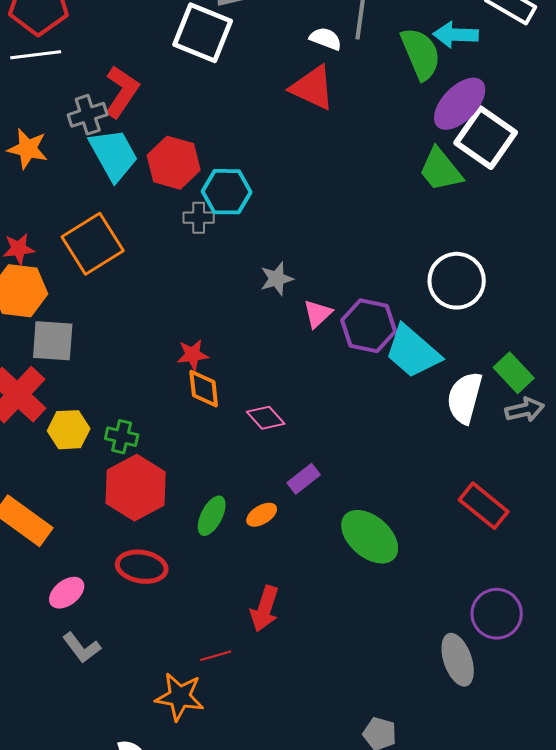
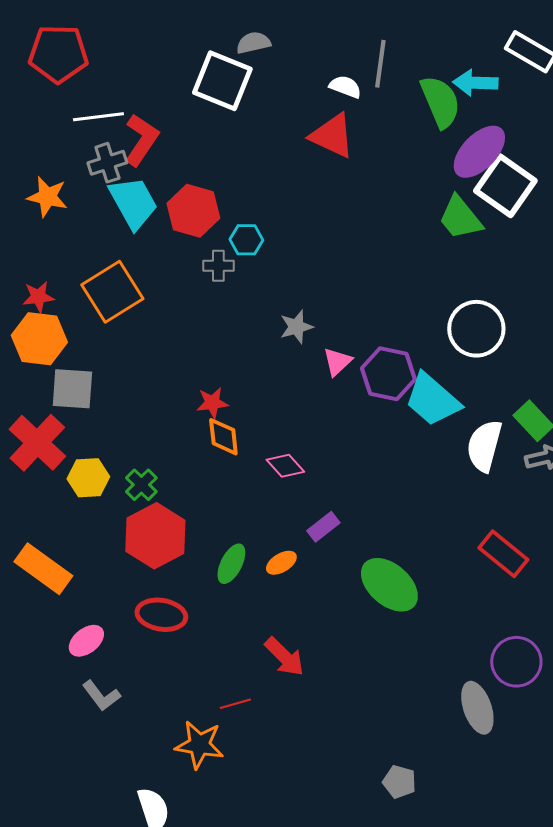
white line: (36, 55) -> (98, 117), moved
cyan hexagon: (227, 192) -> (246, 240), size x0.7
green cross: (122, 437) -> (141, 485), turned 32
red arrow: (265, 609) -> (284, 657), turned -63

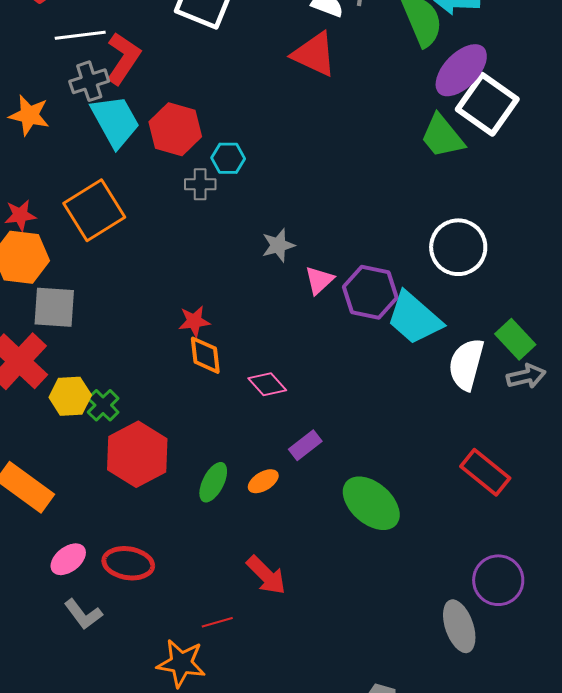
green cross: (141, 485) -> (103, 405), moved
red ellipse: (161, 615) -> (128, 563), moved

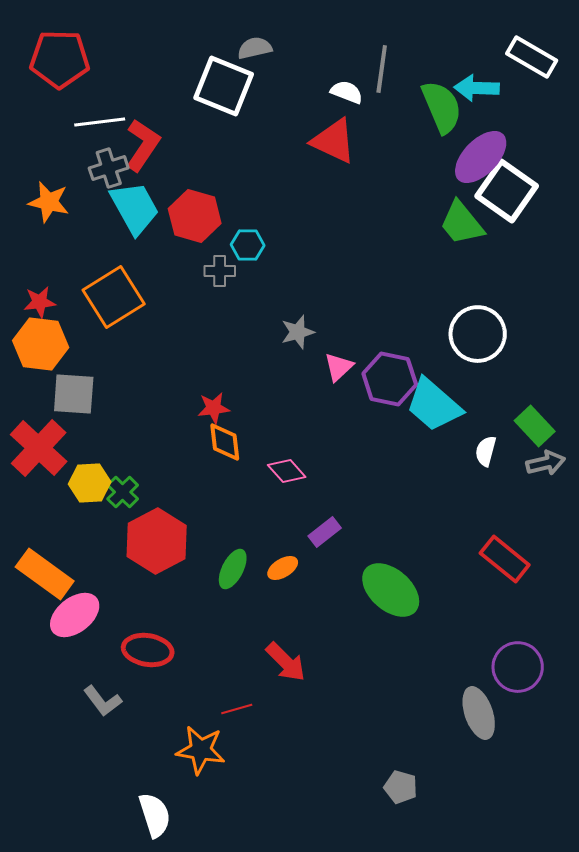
white semicircle: (466, 364) -> (486, 451), size x0.6
pink ellipse: (68, 559) -> (75, 615), moved, size x1.4

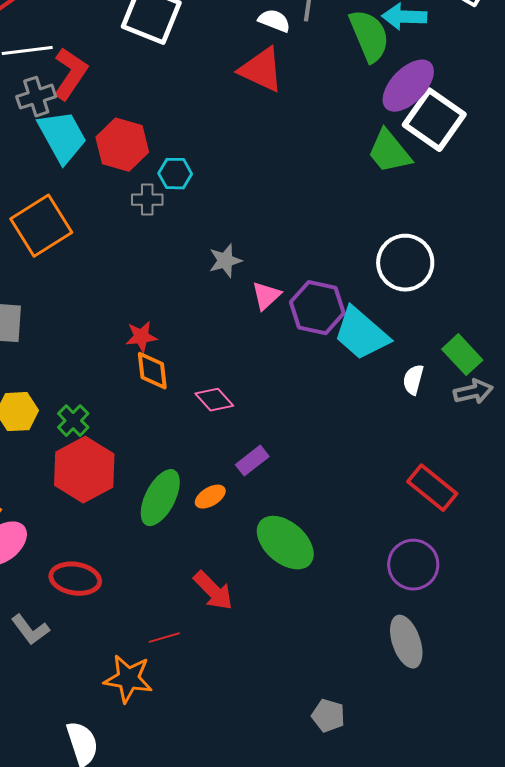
green cross: (123, 492) -> (73, 421), moved
green ellipse: (233, 569) -> (160, 498), size x1.4
green ellipse: (391, 590) -> (285, 543), moved
purple circle: (518, 667) -> (413, 565), moved

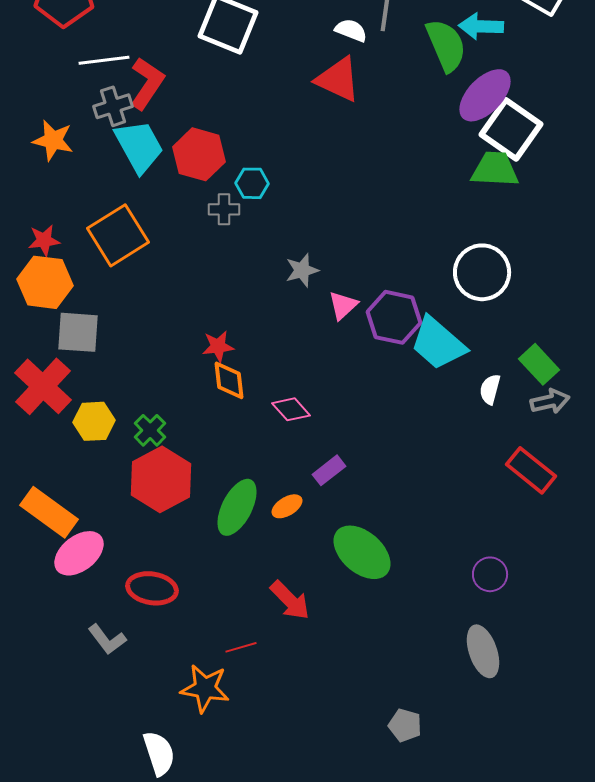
green trapezoid: (389, 152) -> (495, 169), moved, turned 132
red rectangle: (432, 488) -> (531, 470), moved
purple circle: (413, 565) -> (490, 574), size x0.7

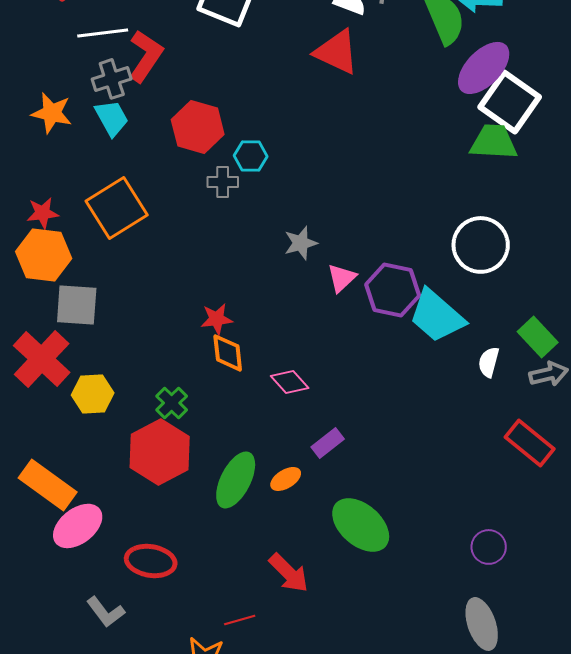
cyan trapezoid: (139, 146) -> (112, 118), moved, size x0.7
green cross: (150, 430) -> (172, 403), moved

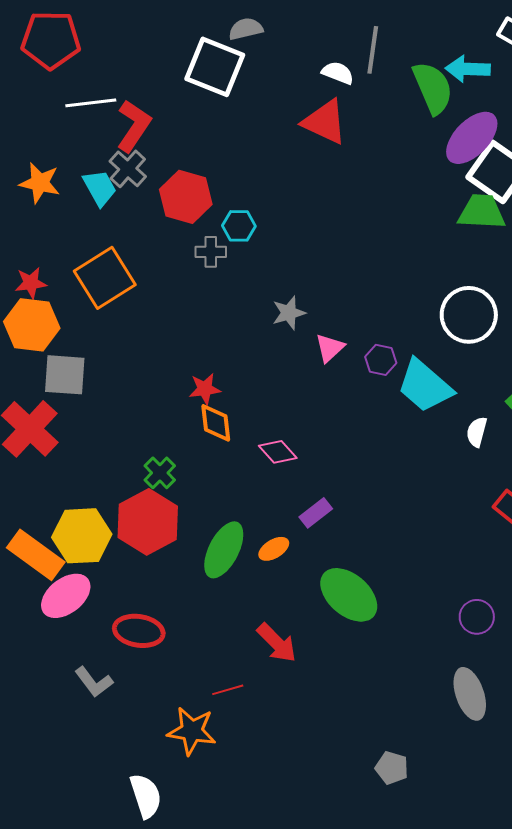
gray cross: (112, 79) -> (128, 169), moved, turned -30
purple hexagon: (393, 290) -> (381, 360), size x0.6
yellow hexagon: (93, 394) -> (82, 536), moved, size x1.4

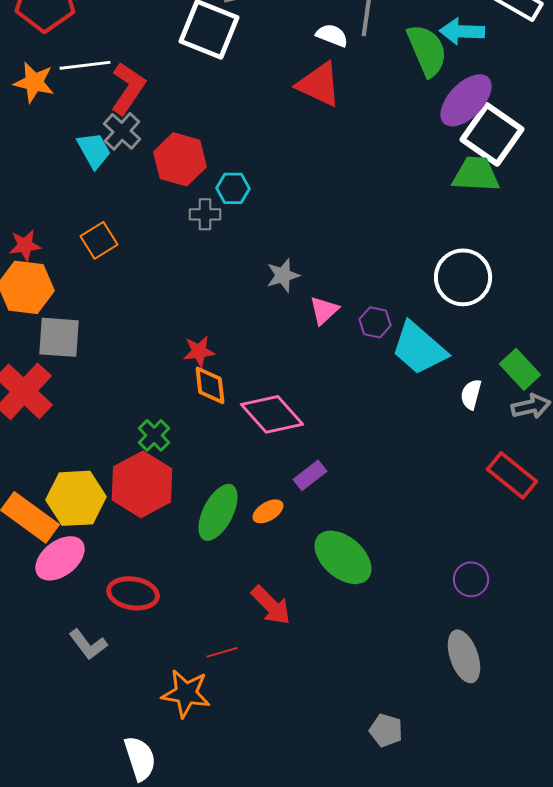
orange star: (40, 183) -> (34, 82), moved
orange square: (105, 278) -> (99, 240), size x0.6
pink diamond: (278, 452) -> (272, 414), size x1.6

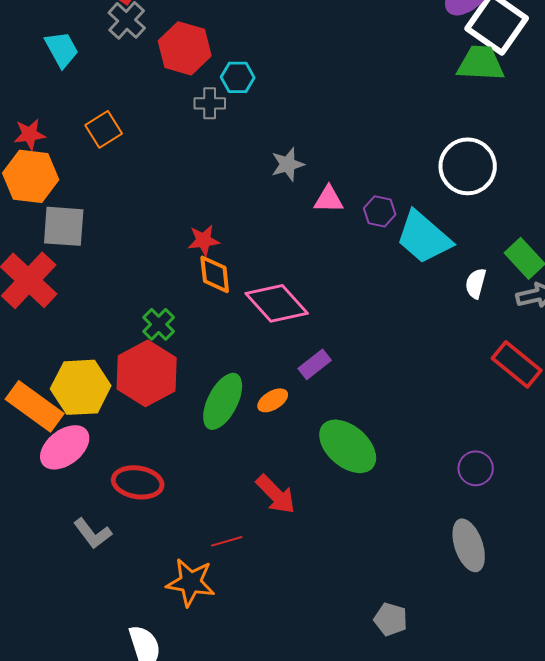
cyan trapezoid: (94, 150) -> (62, 49), moved
pink triangle: (324, 310) -> (329, 199), turned 44

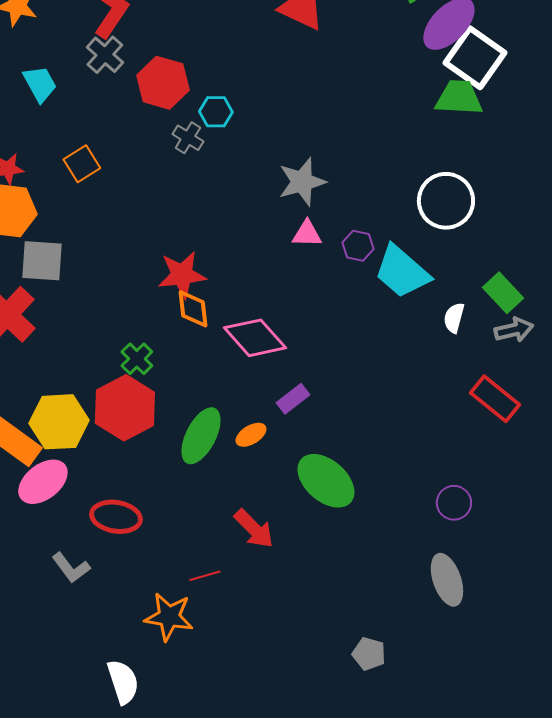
gray cross: (210, 103) -> (188, 138), turned 32
gray star: (288, 164) -> (302, 182), moved, size x1.4
red star: (204, 240) -> (182, 275), size x1.5

